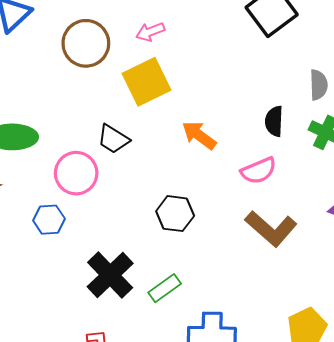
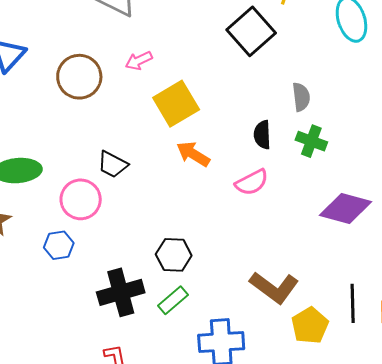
yellow square: (147, 82) -> (176, 104), moved
black hexagon: (175, 214) -> (174, 255), moved
brown L-shape: (271, 229) -> (274, 287), moved
black cross: (110, 275) -> (121, 292), turned 33

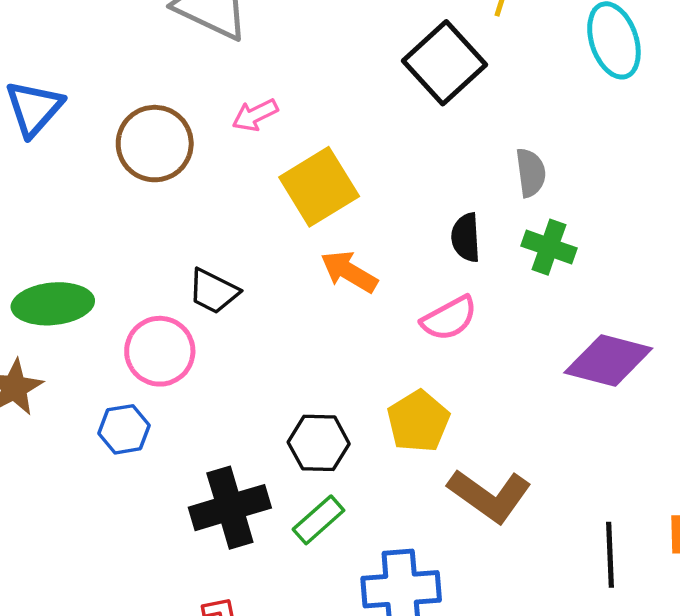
black line: (353, 303) -> (610, 555), moved
yellow pentagon: (310, 326) -> (418, 421), moved

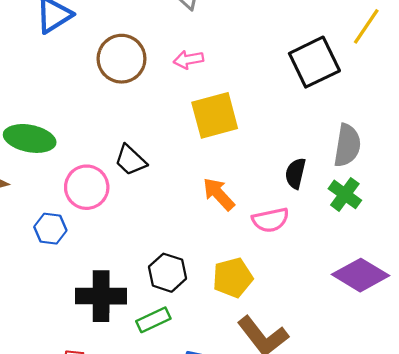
gray semicircle: (531, 173) -> (347, 145), size x1.4
orange arrow: (349, 272) -> (219, 194), moved

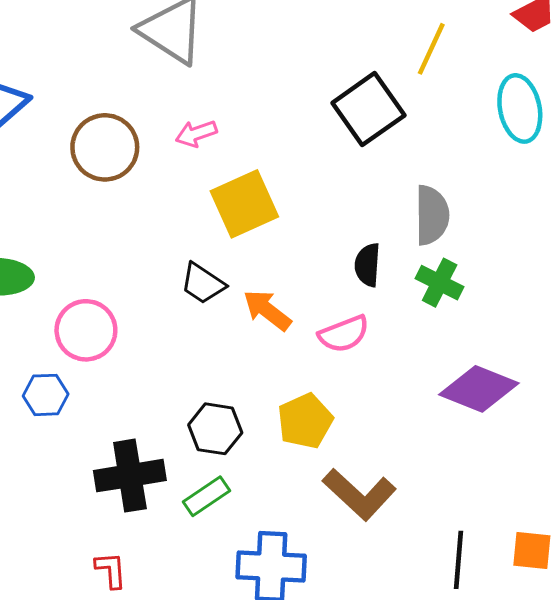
black trapezoid: (131, 160) -> (203, 283), moved

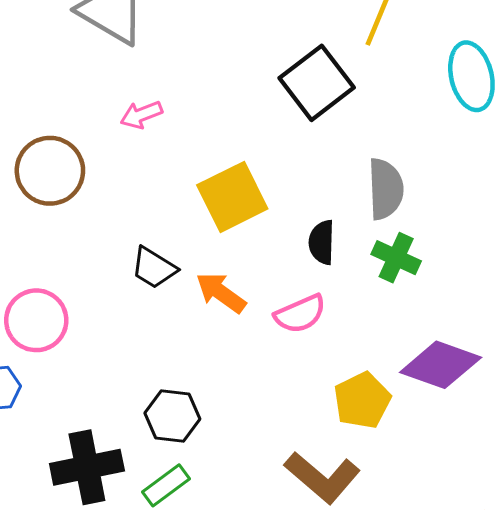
brown circle: (105, 147) -> (50, 171), moved
yellow square: (244, 204) -> (232, 197), moved
yellow pentagon: (305, 421) -> (362, 400), moved

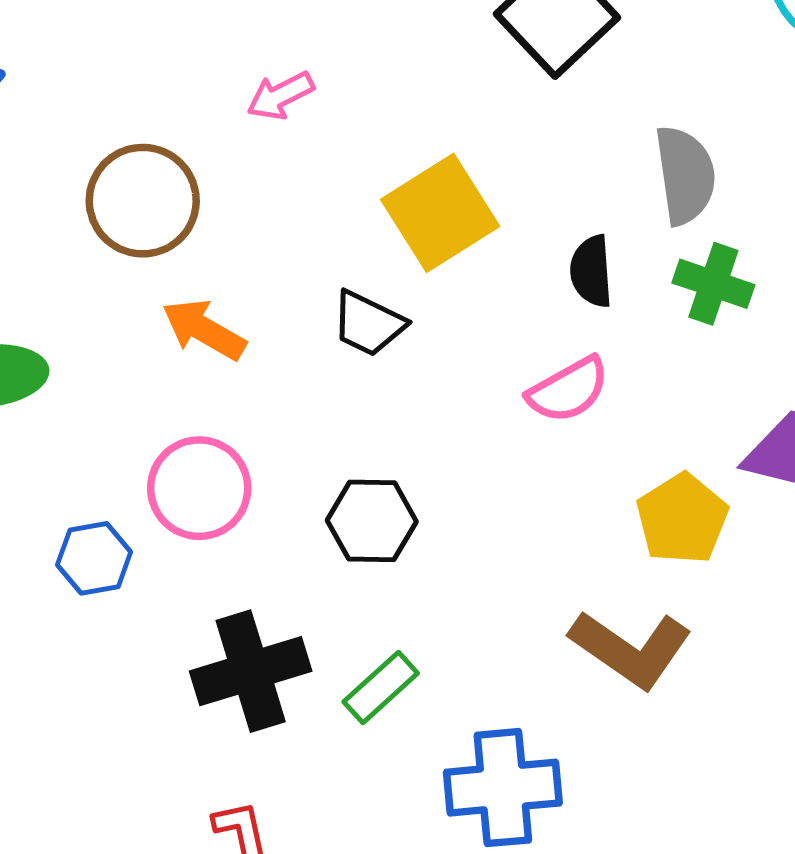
black trapezoid: (154, 268) -> (368, 323), moved
orange arrow: (221, 293) -> (204, 330), moved
pink circle: (36, 320) -> (199, 488), moved
black hexagon: (172, 416) -> (372, 521), moved

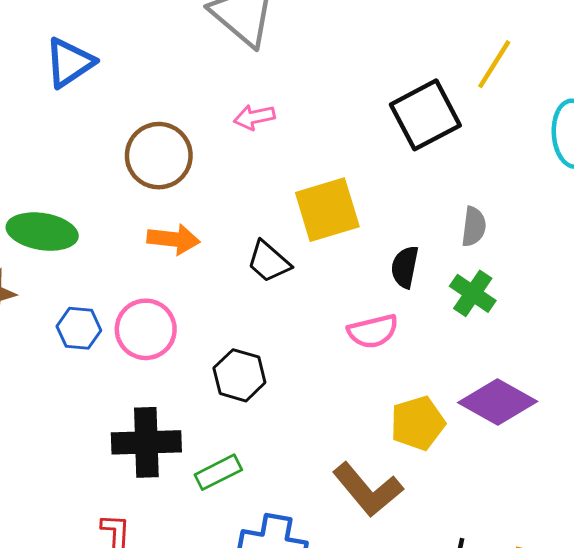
gray semicircle: (685, 175) -> (474, 227), size x0.7
orange arrow: (204, 330) -> (173, 239), turned 141
blue hexagon: (94, 558) -> (79, 328), moved

